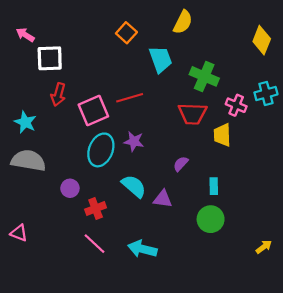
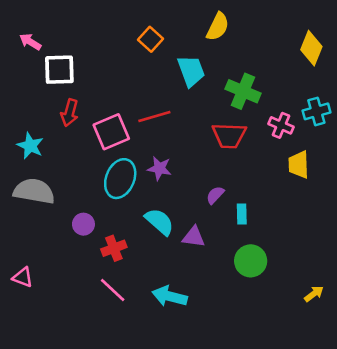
yellow trapezoid: (222, 135) -> (299, 165), moved
cyan rectangle: (214, 186) -> (242, 214), moved

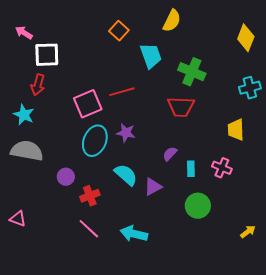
red arrow: (70, 113) -> (38, 85), moved
pink cross: (281, 125) -> (222, 168), moved
purple triangle: (194, 237) -> (153, 187), turned -36

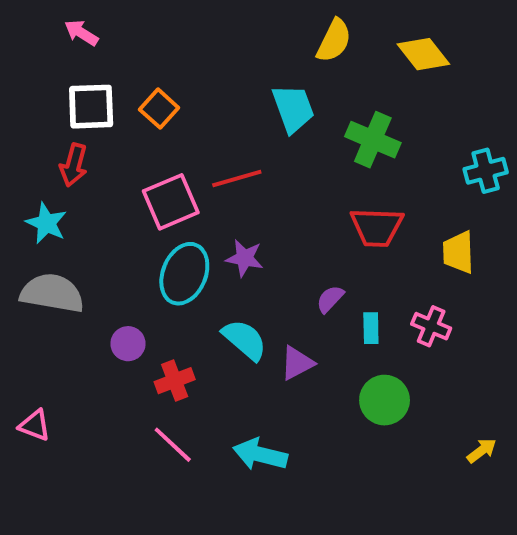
orange square: (119, 31) -> (159, 109), moved
pink arrow: (24, 33) -> (81, 33), moved
yellow diamond: (246, 38) -> (423, 54), moved, turned -60
red trapezoid: (181, 107) -> (377, 227), moved

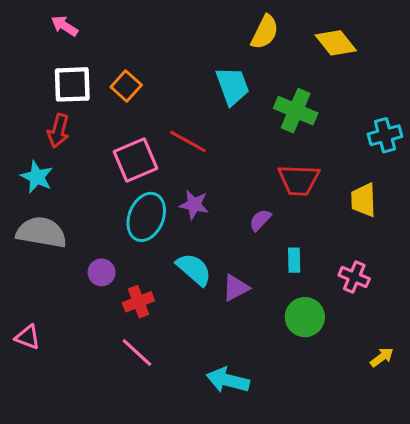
red line: (237, 178) -> (188, 141), turned 45
purple semicircle: (330, 299) -> (260, 220), moved
pink cross: (431, 326) -> (354, 277), moved
cyan arrow: (260, 454) -> (228, 380), moved

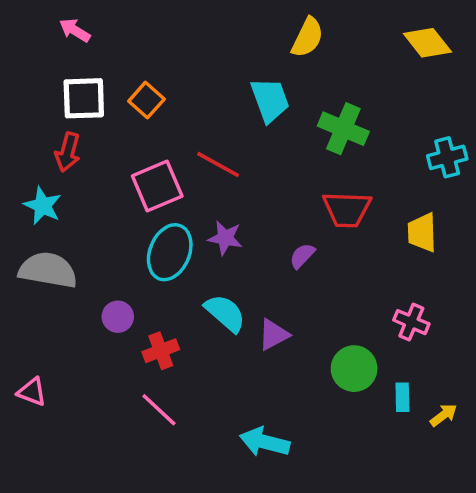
yellow diamond: (336, 43) -> (427, 43), moved
cyan rectangle: (294, 260) -> (402, 397), moved

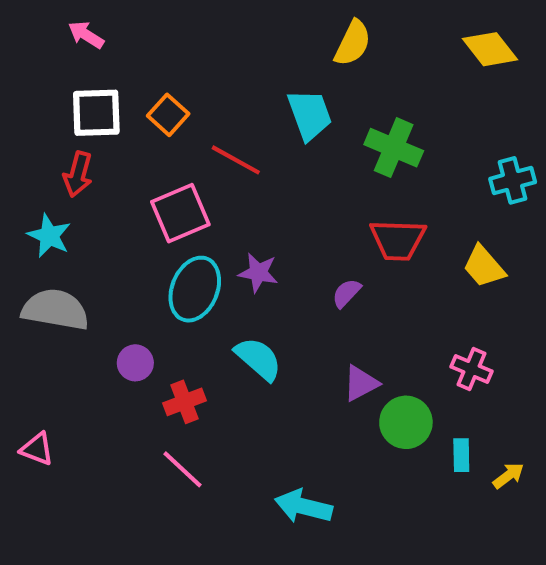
red line: (218, 165) -> (236, 160), moved
yellow trapezoid: (422, 233) -> (484, 267), turned -39
purple triangle: (274, 335) -> (361, 383), moved

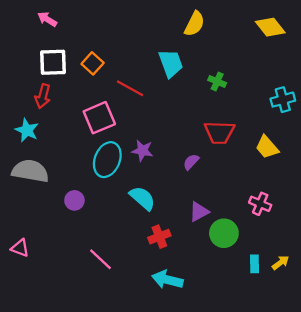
green cross: (394, 148) -> (217, 81), size x0.6
red cross: (185, 402) -> (159, 237), moved
cyan rectangle: (461, 455) -> (254, 264), moved

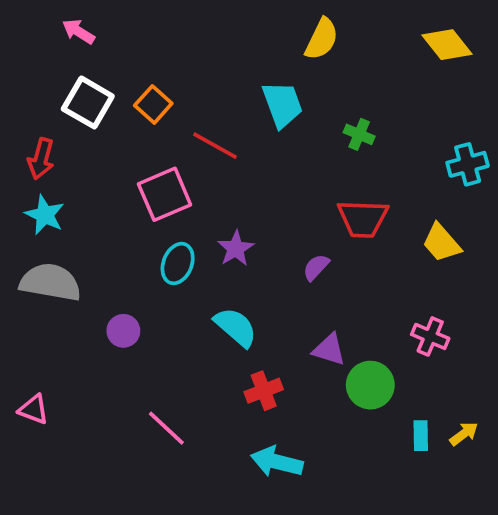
white square: (53, 62) -> (88, 103), turned 32
red arrow: (43, 96) -> (41, 159), moved
purple star: (142, 151) -> (236, 249), turned 30
cyan ellipse: (107, 160) -> (178, 263), size x0.7
purple triangle: (199, 212) -> (329, 350), turned 45

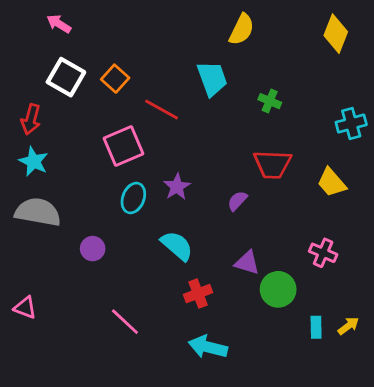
yellow diamond: (447, 45) -> (336, 34), turned 60

